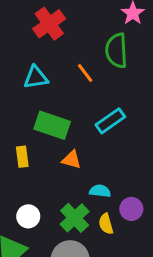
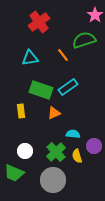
green semicircle: (116, 51) -> (84, 40), turned 75
cyan rectangle: (110, 121) -> (68, 87), moved
orange triangle: (72, 160) -> (54, 113), turned -40

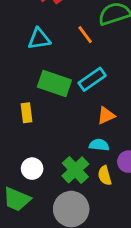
orange triangle: (54, 113) -> (106, 116), moved

